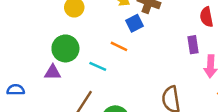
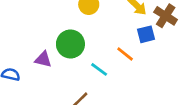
purple triangle: (53, 72) -> (43, 59), moved

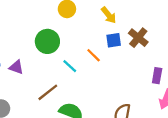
brown cross: (166, 16) -> (138, 38), moved
purple triangle: (43, 59) -> (16, 67), moved

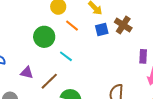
orange line: (94, 55) -> (72, 26), moved
purple triangle: (16, 67) -> (27, 73), moved

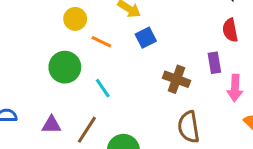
brown cross: (123, 25) -> (176, 79), moved
cyan line: (66, 56) -> (103, 88), turned 32

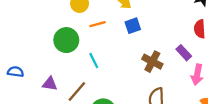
orange line: (101, 42) -> (98, 24), turned -49
purple rectangle: (214, 63) -> (184, 53), turned -42

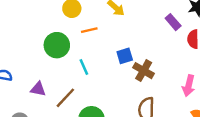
blue square: (133, 26) -> (125, 56), moved
purple rectangle: (184, 53) -> (173, 22), moved

